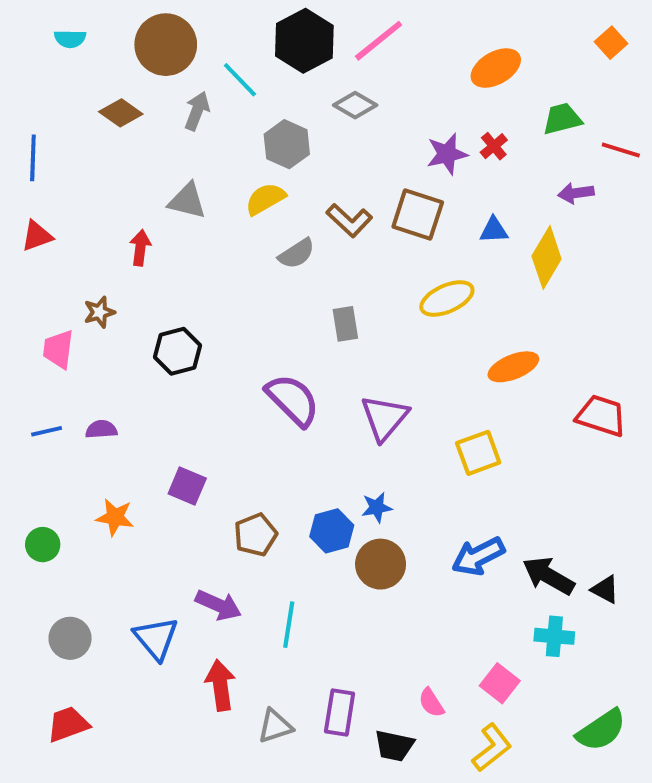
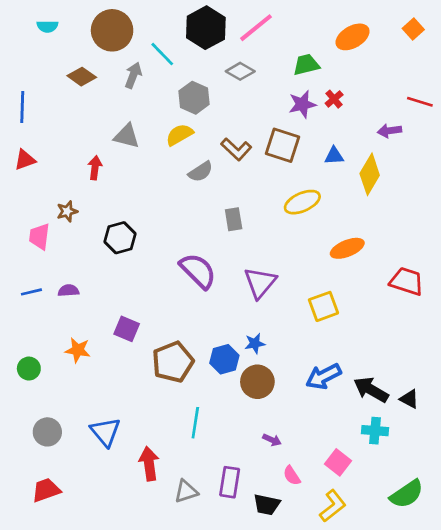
orange ellipse: (496, 68) -> (353, 37), moved
green trapezoid: (562, 119) -> (306, 65), moved
brown pentagon: (256, 535) -> (173, 362), size x1.4
purple arrow: (218, 605) -> (272, 440), moved, size x0.6

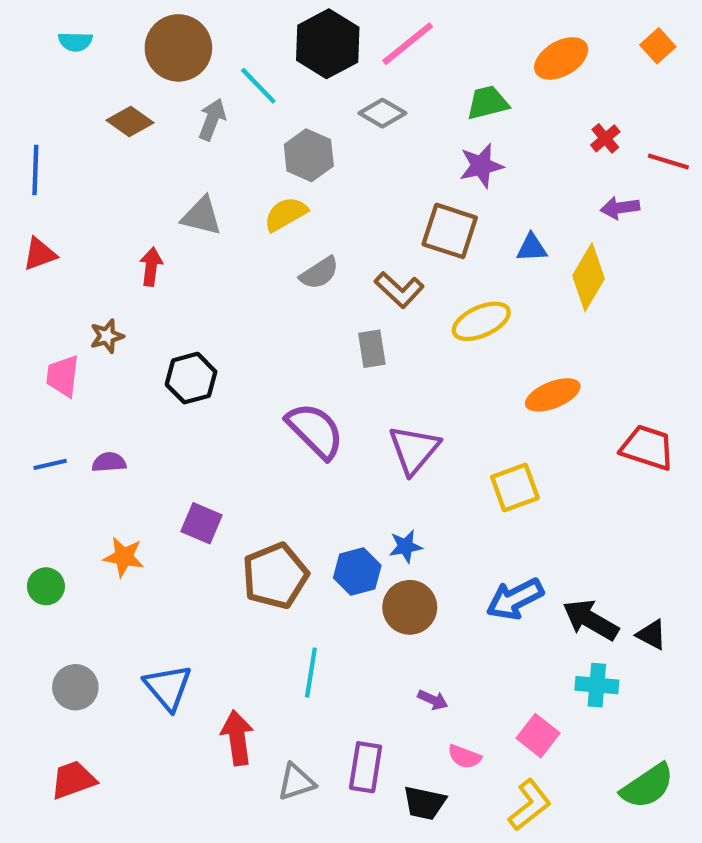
red cross: (334, 99) -> (605, 138), moved
brown L-shape: (236, 149) -> (399, 290), moved
pink semicircle: (292, 476) -> (464, 757), turned -36

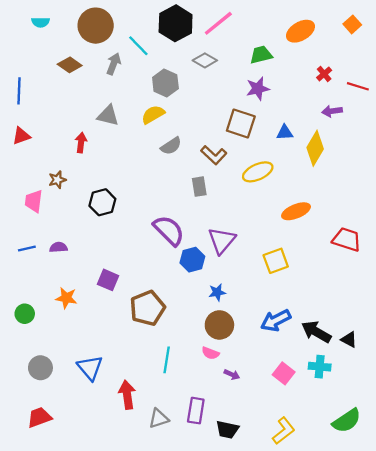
blue hexagon: (357, 572) -> (192, 260), moved
pink square: (538, 736) -> (284, 373), moved
pink semicircle: (464, 757) -> (210, 353), moved

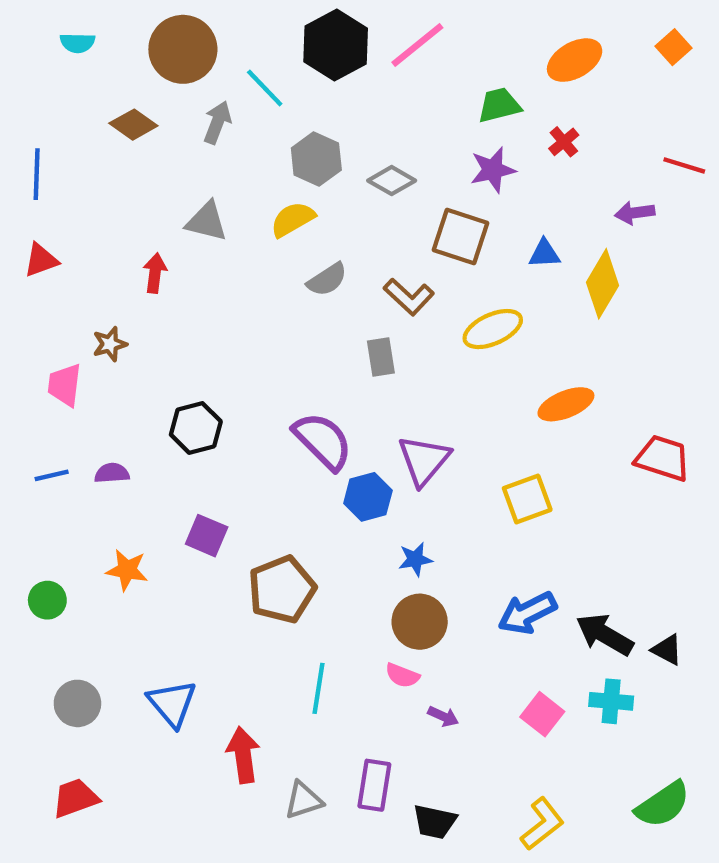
gray diamond: (205, 60) -> (392, 181), moved
red cross: (324, 74) -> (564, 142), moved
black hexagon: (102, 202) -> (196, 428), moved

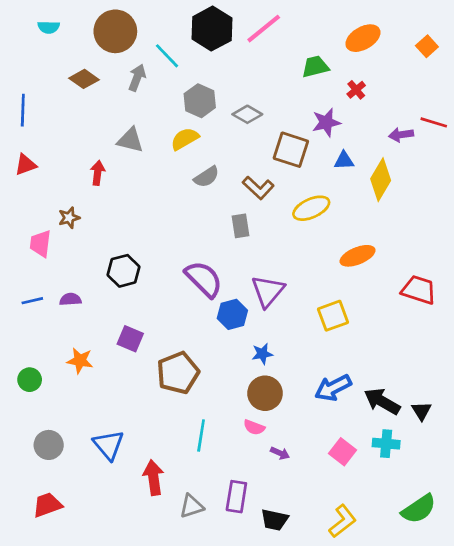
orange square: (674, 47) -> (427, 46), moved
red line: (684, 165) -> (434, 122), moved
purple star: (493, 170) -> (326, 122), moved
black triangle: (667, 650) -> (421, 411), turned 30

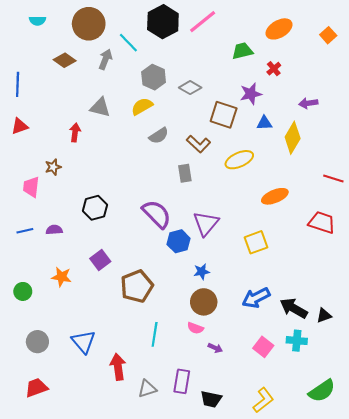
red line: (434, 122) -> (333, 179), moved
purple square: (130, 339) -> (100, 260), turned 30
black triangle: (421, 411) -> (324, 316), turned 42

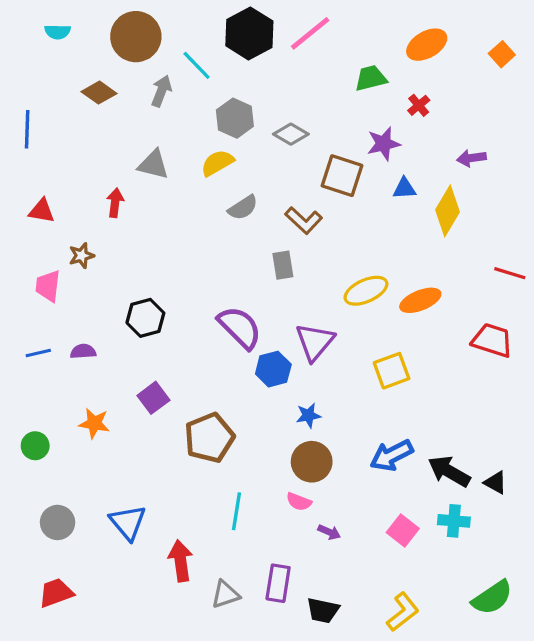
red triangle: (20, 126) -> (42, 211), moved, turned 30
yellow ellipse: (239, 160) -> (366, 291), moved
black triangle: (324, 316) -> (495, 483), turned 49

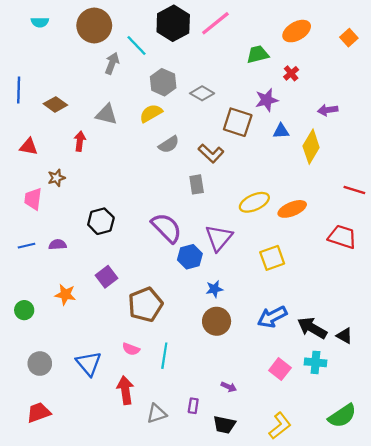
brown diamond: (99, 93) -> (55, 104), moved
pink semicircle: (299, 502) -> (131, 349), moved
purple arrow: (329, 532) -> (229, 387), moved
purple rectangle: (278, 583) -> (193, 406), size x0.6

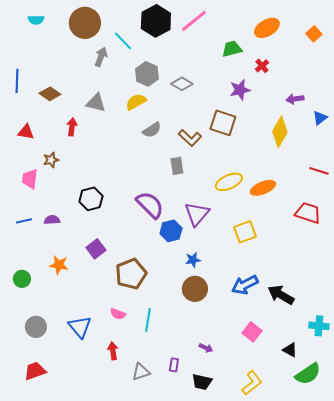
brown square: (238, 122) -> (223, 123), moved
blue triangle: (281, 131) -> (320, 118), moved, turned -35
black triangle: (344, 336) -> (290, 350), moved
cyan cross: (316, 362) -> (319, 326), moved
red arrow: (125, 390) -> (113, 351), size x0.7

